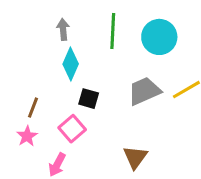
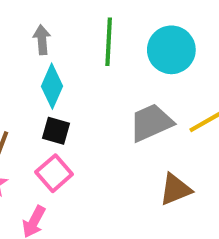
black square: (89, 99) -> (56, 131), moved
brown triangle: (135, 157) -> (175, 189), moved, turned 32

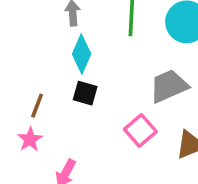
pink square: (54, 173) -> (140, 130), moved

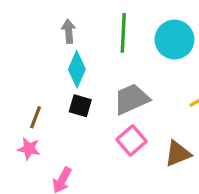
gray trapezoid: (169, 86) -> (131, 99), moved
pink star: (30, 139) -> (29, 149), turned -30

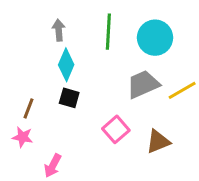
gray trapezoid: (131, 99) -> (143, 84), moved

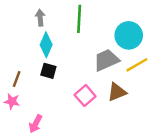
cyan circle: (155, 38) -> (129, 35), moved
brown triangle: (158, 142) -> (117, 92), moved

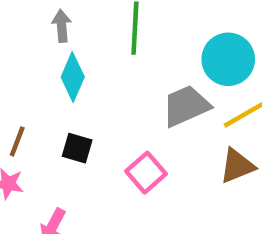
black square: (48, 71) -> (77, 148), moved
brown triangle: (117, 92) -> (237, 166), moved

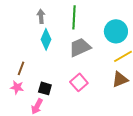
gray trapezoid: (186, 106) -> (80, 47), moved
black square: (77, 148) -> (45, 88), moved

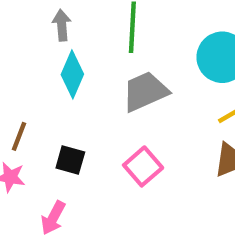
black square: (45, 88) -> (70, 160), moved

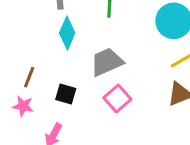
gray trapezoid: (145, 91) -> (107, 62), moved

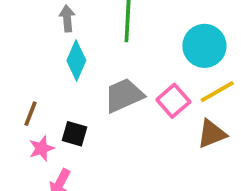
pink square: (117, 98) -> (173, 101), moved
pink star: (23, 106) -> (41, 148), moved, turned -30

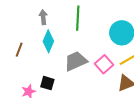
brown line: (31, 114) -> (19, 50), moved

